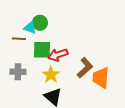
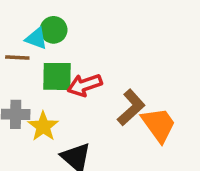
yellow star: (51, 75) -> (43, 126), moved
orange trapezoid: (101, 78) -> (159, 125), turned 140

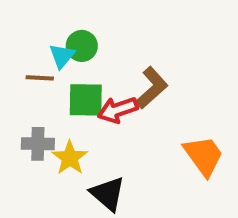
cyan triangle: (36, 38) -> (62, 56), turned 50
brown L-shape: (131, 107) -> (152, 88), moved

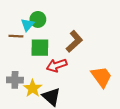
red arrow: (118, 110) -> (57, 65), moved
gray cross: (38, 144) -> (15, 80), moved
yellow star: (70, 158) -> (33, 88), moved

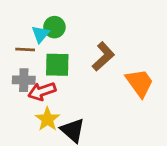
red arrow: (57, 65) -> (42, 91), moved
orange trapezoid: (102, 77) -> (140, 83), moved
gray cross: (15, 80) -> (24, 80), moved

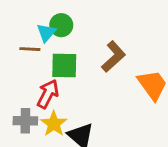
gray cross: (24, 80) -> (25, 121), moved
red arrow: (42, 91) -> (48, 94), turned 136

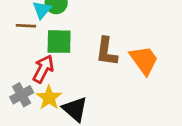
brown L-shape: (114, 57) -> (107, 52), moved, turned 140
gray cross: (25, 121) -> (22, 95), turned -30

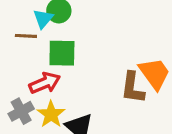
brown L-shape: (107, 52) -> (133, 88), moved
red arrow: (43, 69) -> (45, 83), turned 40

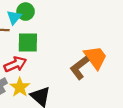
brown L-shape: (133, 88) -> (79, 68), turned 45

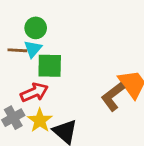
green circle: (26, 12) -> (36, 28), moved
cyan triangle: (14, 17) -> (33, 49), moved

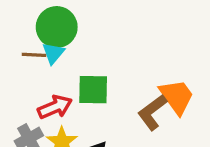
green circle: (36, 28) -> (57, 27), size x1.5
green square: (50, 66) -> (93, 90), moved

